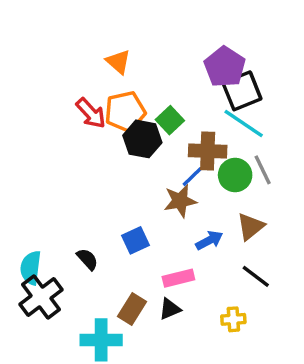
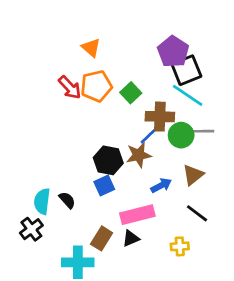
black hexagon: (142, 139) -> (108, 160), moved
gray line: (263, 170) -> (202, 131), turned -65
cyan semicircle: (31, 268) -> (42, 201), moved
pink rectangle: (178, 278) -> (137, 215), size x1.4
black cross: (41, 297) -> (31, 229), size x0.7

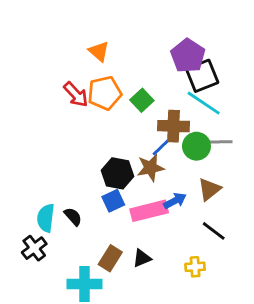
pink rectangle: (137, 215) -> (149, 211), moved

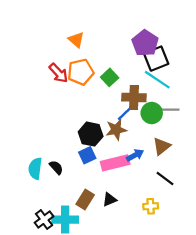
black cross: (34, 248) -> (44, 220), moved

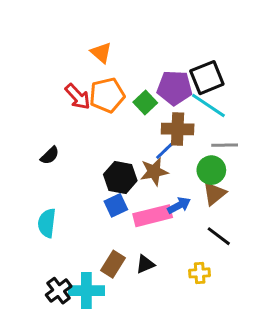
purple pentagon: (145, 43) -> (175, 88), moved, turned -30
green circle: (152, 113) -> (211, 170), moved
black semicircle: (56, 167) -> (50, 155), moved, turned 88

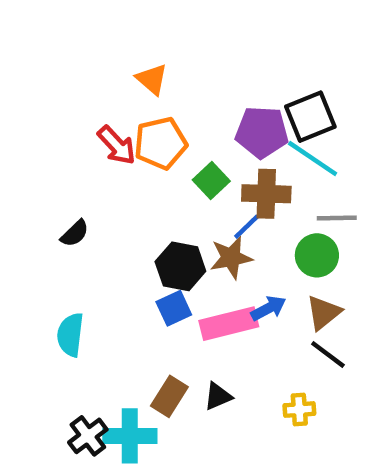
green square: (145, 103) -> (211, 181), moved
brown triangle: (214, 194) -> (324, 313), moved

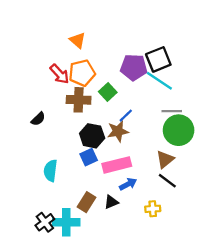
brown cross: (266, 194) -> (79, 100), moved
green circle: (317, 255) -> (179, 130), moved, size x1.4
blue arrow: (268, 308) -> (128, 184), moved
cyan semicircle: (70, 335) -> (51, 171), moved

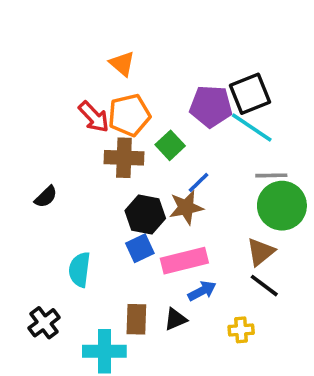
black semicircle: (38, 119) -> (46, 197), moved
brown rectangle: (86, 202) -> (136, 319), turned -30
black cross: (45, 222) -> (44, 323), moved

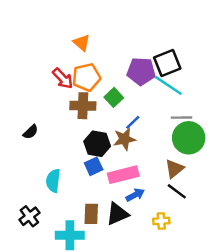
black triangle: (175, 319) -> (117, 214), size x1.5

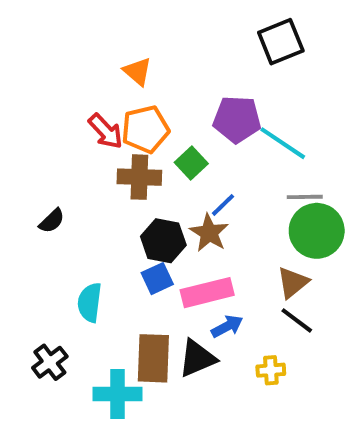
black square: (167, 63) -> (281, 42), moved
brown star: (124, 139) -> (209, 233), turned -30
brown rectangle: (91, 214) -> (153, 358), size x1.4

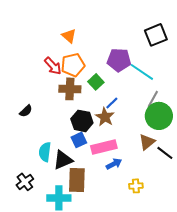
black square: (281, 42) -> (156, 35), moved
gray line: (305, 197) -> (153, 99), turned -60
black line: (297, 320) -> (165, 153), moved
black triangle: (197, 358) -> (63, 160), moved

